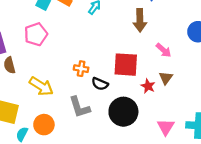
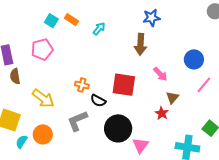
brown triangle: (166, 78) -> (172, 98), moved
red star: (148, 86) -> (162, 113), moved
gray L-shape: (79, 107) -> (77, 121), turned 80
pink triangle: (166, 127) -> (140, 145), moved

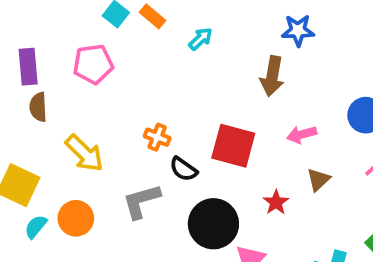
pink arrow: (160, 74) -> (302, 134), turned 112
red star: (162, 113) -> (276, 202), moved

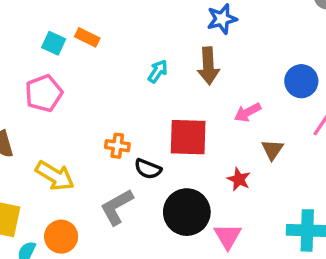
cyan arrow: (201, 39) -> (158, 71), moved

